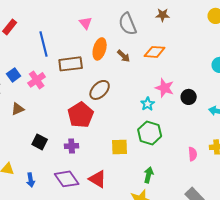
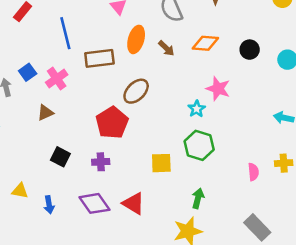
black circle: (189, 97) -> (250, 50), moved
brown triangle: (18, 109) -> (45, 113), moved

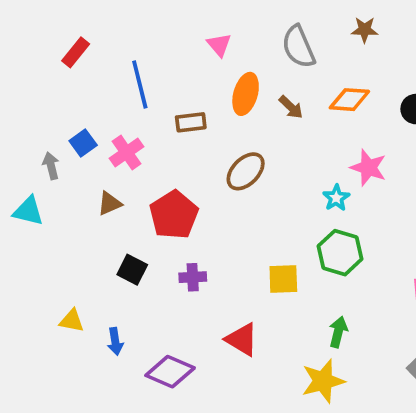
brown rectangle: (99, 58) -> (191, 122), size x0.7
red pentagon: (112, 123) -> (174, 215), moved
purple diamond: (94, 203) -> (170, 372), moved, turned -32

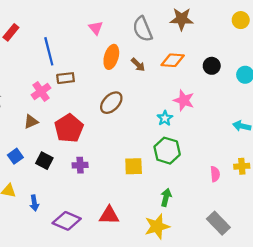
brown star: (365, 30) -> (182, 19), size x1.5
brown rectangle: (191, 122) -> (66, 78), moved
blue square: (83, 143) -> (15, 156), moved
red triangle: (242, 340) -> (109, 215), moved, turned -30

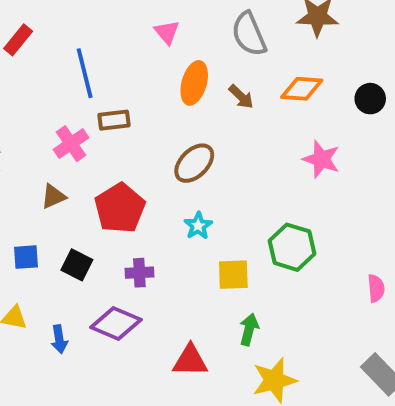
cyan star: (165, 118) -> (198, 226), moved
blue square: (15, 156) -> (26, 257), turned 32
green arrow: (166, 197) -> (249, 329), moved
purple diamond: (67, 221) -> (116, 324), moved

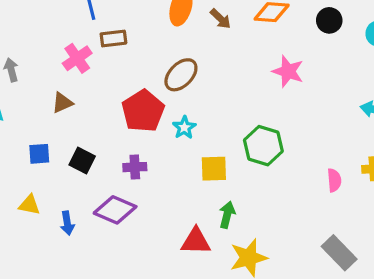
red pentagon: (120, 208) -> (143, 111), moved
red triangle: (190, 361) -> (196, 241), moved

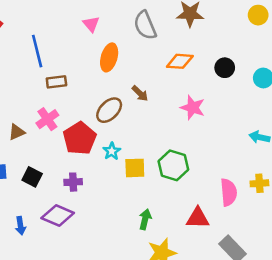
brown arrow: (221, 19) -> (140, 93), moved
pink cross: (77, 58) -> (47, 119), moved
yellow square: (214, 169) -> (135, 168), moved
pink semicircle: (334, 180) -> (229, 192), size x1.5
red triangle: (196, 241) -> (198, 218), moved

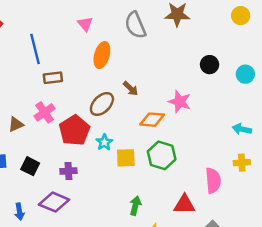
orange diamond: (180, 61) -> (152, 120), moved
yellow cross: (259, 183) -> (242, 163), moved

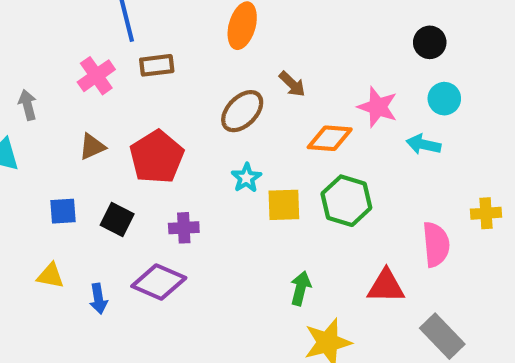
cyan circle: (245, 74) -> (444, 99), moved
pink cross: (45, 112) -> (96, 76), moved
cyan arrow: (242, 129) -> (423, 144), moved
red pentagon: (74, 130) -> (157, 157), moved

